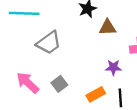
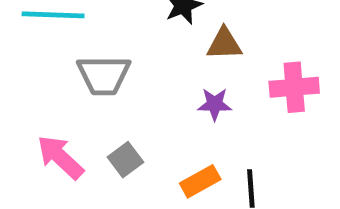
gray trapezoid: (49, 43) -> (104, 75), turned 36
purple star: (113, 67) -> (215, 104), moved

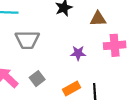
brown triangle: (224, 44) -> (98, 19), moved

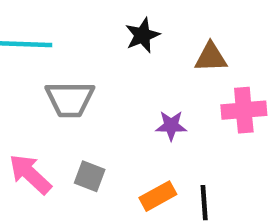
gray square: (37, 79) -> (90, 176), turned -32

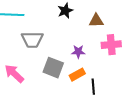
gray square: (90, 176) -> (53, 68), moved, size x1.5
orange rectangle: (158, 196) -> (77, 75), moved

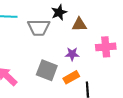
brown triangle: (96, 21) -> (79, 25), moved
gray trapezoid: (32, 40) -> (39, 28), moved

